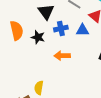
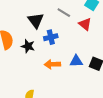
blue triangle: (82, 30) -> (76, 61), moved

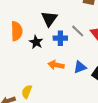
gray line: (64, 13) -> (78, 31), moved
blue triangle: (76, 61) -> (80, 67), turned -32

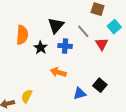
gray line: (78, 31) -> (83, 31), moved
blue triangle: (80, 67) -> (80, 93), moved

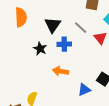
orange semicircle: (22, 35) -> (21, 17), moved

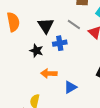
orange arrow: (61, 71) -> (49, 73), moved
blue triangle: (84, 90) -> (70, 87), moved

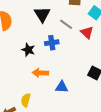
black triangle: (46, 26) -> (42, 14), moved
blue triangle: (70, 87) -> (62, 87), turned 32

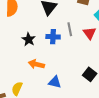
gray line: (66, 24) -> (70, 29), moved, turned 32

